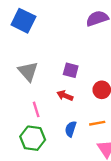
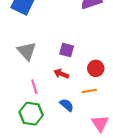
orange line: (97, 123) -> (89, 91), moved
blue semicircle: (71, 129) -> (67, 105), turned 112

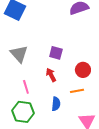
red arrow: (61, 74) -> (51, 75), turned 40
blue semicircle: (67, 105) -> (56, 104), turned 56

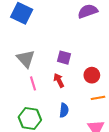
pink line: (26, 87) -> (33, 83), moved
orange line: (77, 91) -> (98, 98), moved

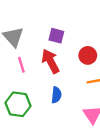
red arrow: (59, 80) -> (51, 61), size x1.5

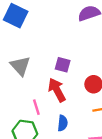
pink line: (21, 65) -> (36, 107), moved

